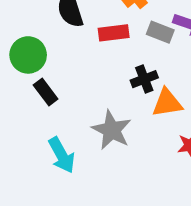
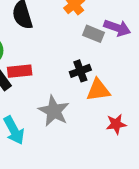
red rectangle: (114, 33) -> (20, 71), moved

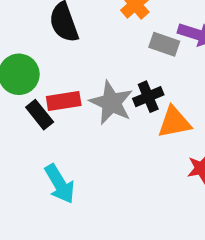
gray star: (54, 111) -> (111, 103), moved

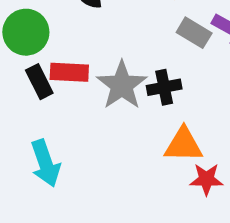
orange triangle: (174, 122) -> (183, 145), moved

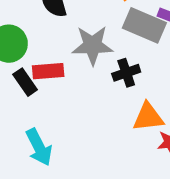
gray rectangle: (194, 33) -> (144, 25), size x1.5
gray star: (122, 85) -> (92, 45), moved, turned -30

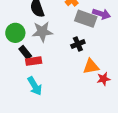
gray star: (92, 45) -> (42, 32), moved
red rectangle: (48, 71) -> (34, 61), moved

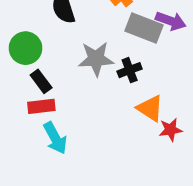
gray star: (42, 32) -> (96, 59), moved
red rectangle: (34, 61) -> (41, 106), moved
orange triangle: (91, 66) -> (150, 108), turned 42

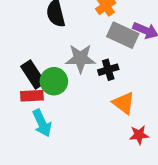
green circle: (26, 48) -> (54, 81), moved
black rectangle: (41, 81) -> (33, 75), size x1.4
red star: (171, 130) -> (139, 135), moved

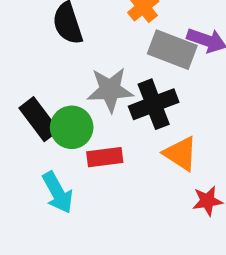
black cross: (108, 70) -> (154, 104), size x1.5
red rectangle: (32, 96) -> (105, 157), moved

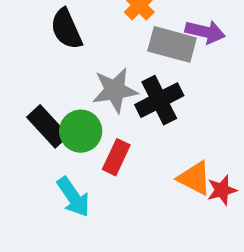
orange triangle: (181, 154) -> (195, 178), moved
red rectangle: (105, 157) -> (116, 157), turned -52

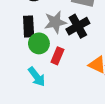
black rectangle: (48, 126) -> (29, 26), moved, turned 42

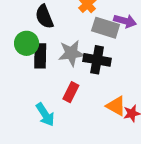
black cross: (78, 26) -> (97, 60), turned 35
green circle: (39, 43) -> (27, 43), moved

